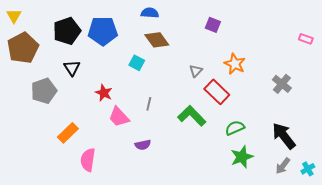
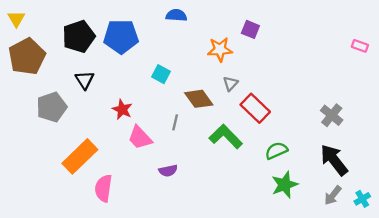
brown diamond: (157, 40) -> (199, 99), moved
orange star: (235, 64) -> (220, 49), moved, turned -30
gray cross: (282, 84) -> (332, 115), moved
orange rectangle: (68, 133) -> (80, 156), size x1.4

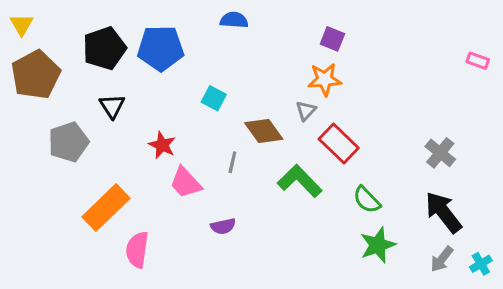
orange star: (220, 49) -> (325, 79), moved
green semicircle: (276, 151) -> (367, 200), turned -110

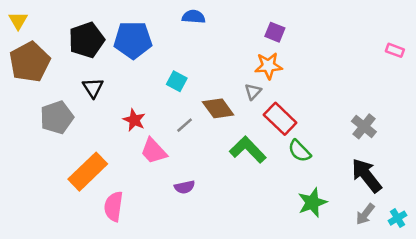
gray line: (232, 162) -> (185, 125), moved, turned 36
green semicircle: (367, 200) -> (299, 151), moved

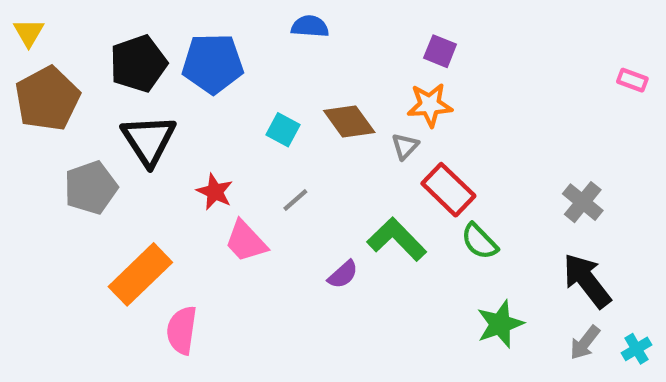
black triangle: (93, 88) -> (149, 140), size x1.6
brown diamond: (218, 108) -> (349, 121), moved
purple semicircle: (185, 187) -> (343, 274), moved, turned -30

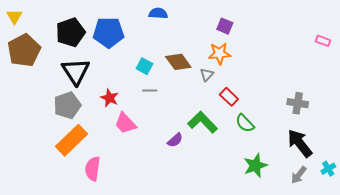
gray pentagon: (91, 188) -> (67, 105), moved
red rectangle: (448, 190) -> (229, 97), size x0.7
gray line: (295, 200) -> (150, 90), moved, turned 40
gray cross: (583, 202) -> (298, 103), turned -30
cyan cross: (637, 349) -> (328, 169), moved

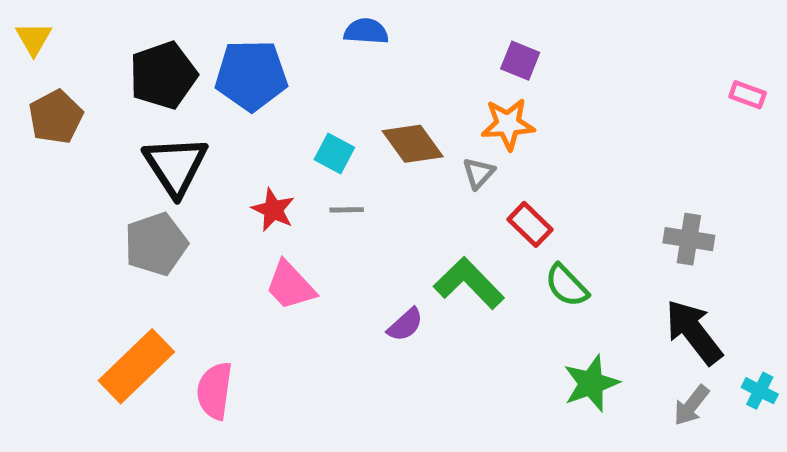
brown pentagon: (24, 50) -> (56, 117), size x0.7
red star: (110, 98) -> (273, 210), moved
orange rectangle: (72, 140) -> (136, 366), moved
cyan cross: (328, 169) -> (760, 391), turned -32

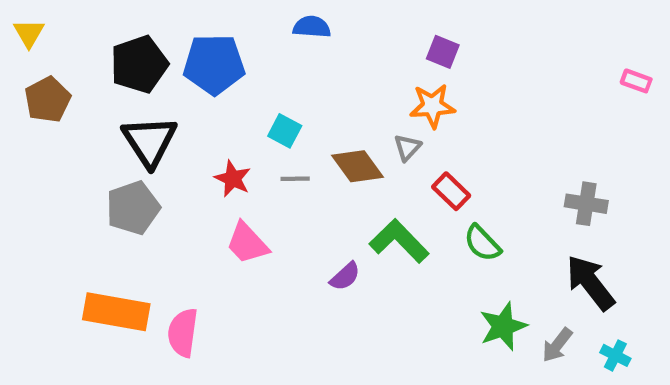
brown diamond: (413, 144) -> (358, 166), moved
orange rectangle: (136, 366) -> (116, 312), turned 54
cyan cross: (760, 391) -> (615, 355), moved
gray arrow: (691, 405) -> (557, 345), moved

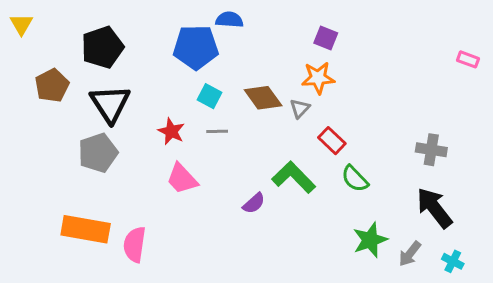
blue pentagon: (214, 64) -> (196, 47), moved
brown pentagon: (48, 100) -> (52, 85), moved
brown diamond: (358, 166) -> (263, 98), moved

